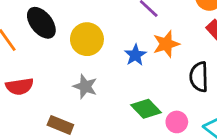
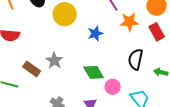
orange star: (166, 44) -> (129, 22), moved
gray star: (85, 86) -> (54, 61), moved

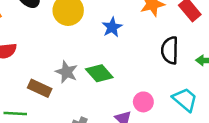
green diamond: (94, 72) -> (99, 73), moved
pink circle: (113, 87) -> (143, 102), moved

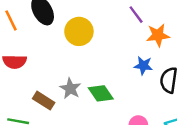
blue star: (112, 27) -> (143, 66), moved, turned 30

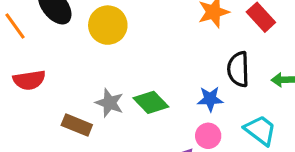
blue star: (143, 66) -> (210, 99), moved

